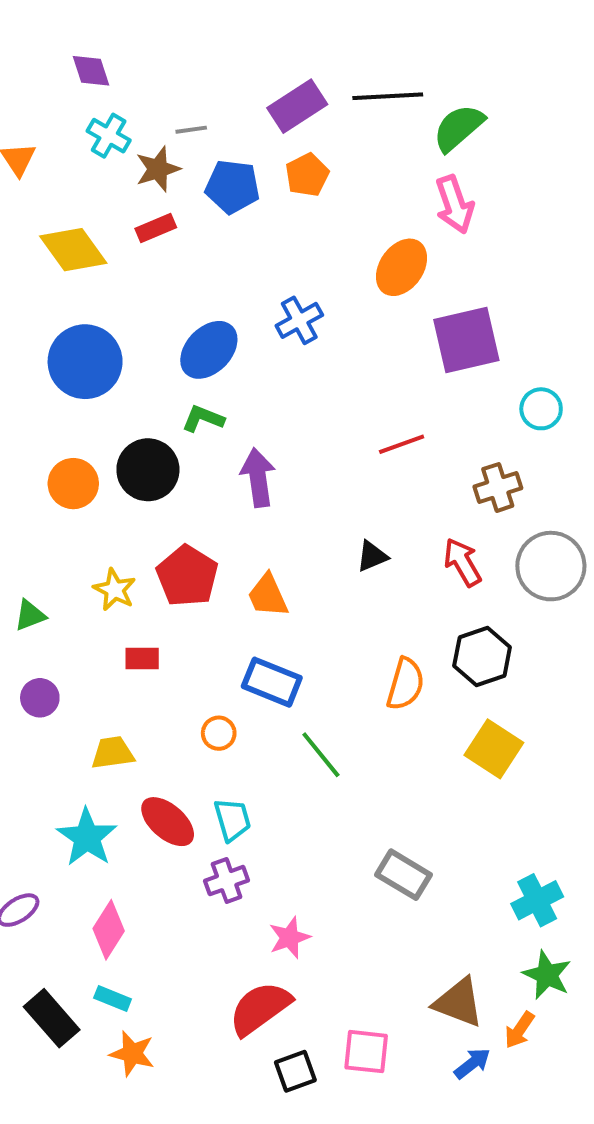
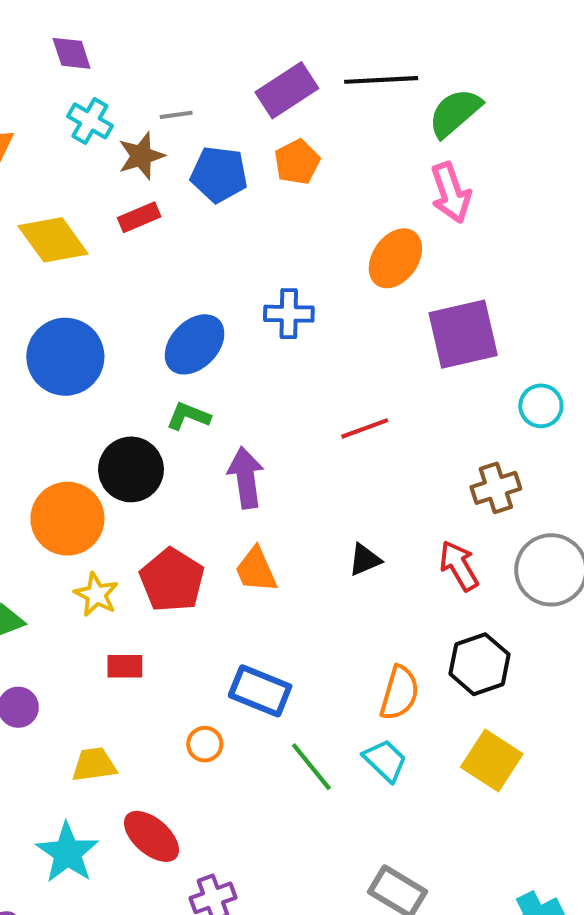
blue cross: (299, 320) -> (289, 314), turned 30
red line: (402, 444) -> (365, 428), moved
orange circle: (73, 484) -> (67, 519), moved, size x1.4
orange trapezoid: (268, 596) -> (256, 570), moved
cyan trapezoid: (232, 820) -> (385, 761), moved, turned -30

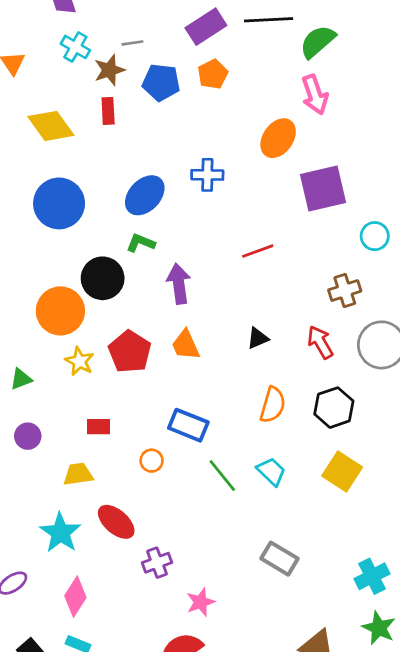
red rectangle: (139, 217) -> (108, 111), turned -70
red rectangle: (125, 666) -> (98, 427), moved
orange semicircle: (400, 693) -> (273, 405), moved

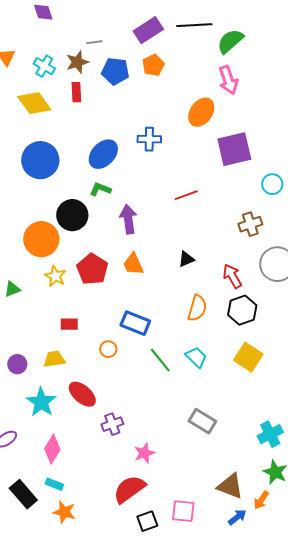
cyan cross: (75, 47) -> (44, 66), moved
red arrow: (320, 342) -> (232, 276), moved
purple circle: (28, 436) -> (17, 364), moved

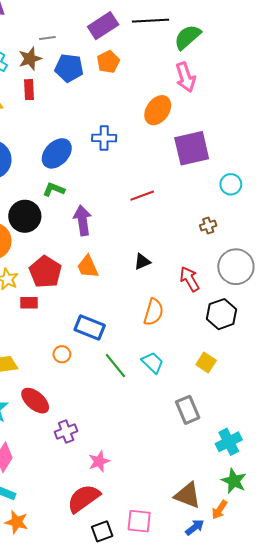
brown cross: (250, 224) -> (208, 226), size x0.7
black hexagon: (242, 310) -> (222, 314), moved
red rectangle: (69, 324) -> (29, 303), moved
yellow square: (248, 357) -> (206, 362), size x0.7
gray rectangle: (202, 421) -> (188, 410), moved, turned 36

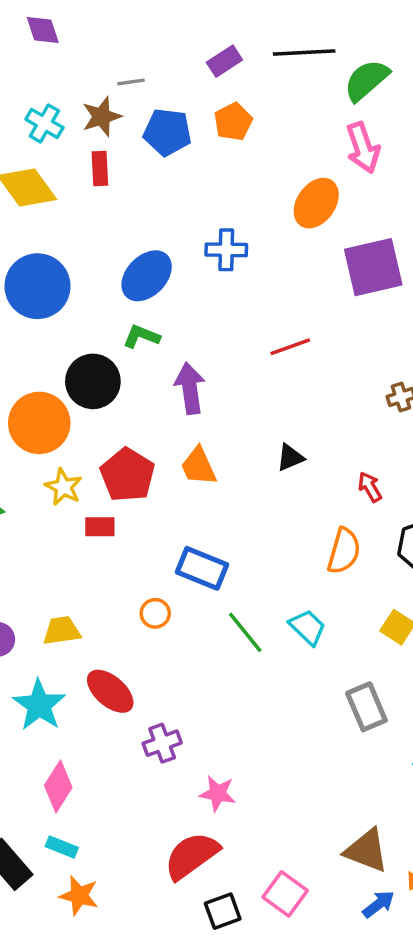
purple rectangle: (103, 26) -> (224, 61), size x0.7
red arrow: (190, 279) -> (370, 487), size x0.7
orange semicircle: (154, 312) -> (344, 551), moved
pink star: (99, 461) -> (218, 793), turned 30
pink square: (139, 521) -> (285, 894), turned 30

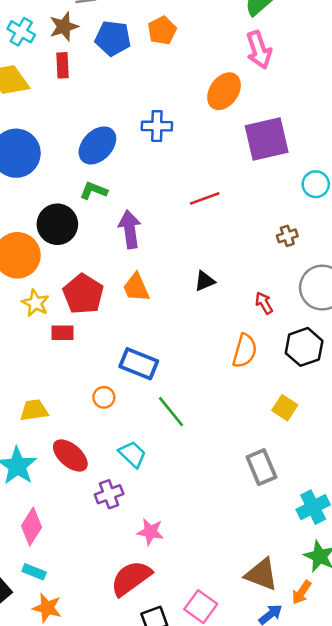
cyan trapezoid: (308, 627) -> (132, 454), moved

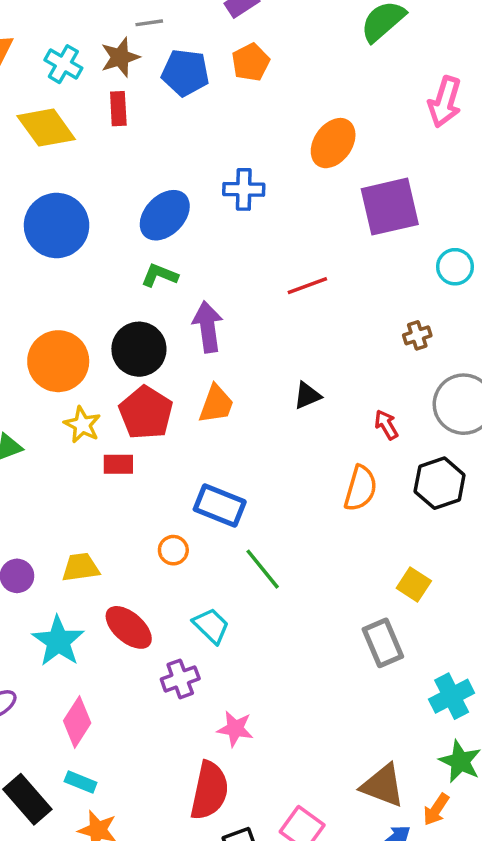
pink arrow: (259, 50) -> (445, 102), moved, turned 36
black circle: (57, 224) -> (139, 349), moved
orange trapezoid: (136, 288) -> (216, 404), turned -136
yellow square: (285, 408) -> (414, 584), moved
red semicircle: (131, 578) -> (209, 791), turned 138

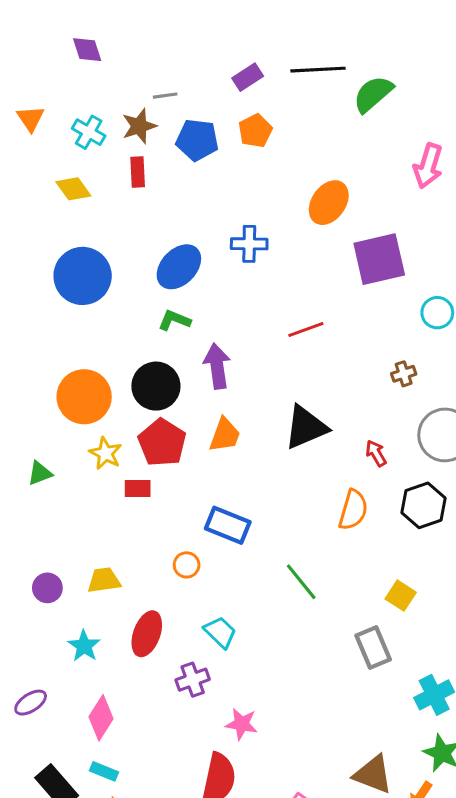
yellow diamond: (46, 128) -> (73, 189), size x0.7
black triangle: (307, 396) -> (306, 427), size x1.8
green line: (263, 569) -> (301, 582), moved
red ellipse: (129, 627) -> (147, 634), turned 69
cyan star: (58, 641) -> (84, 646), size x0.7

